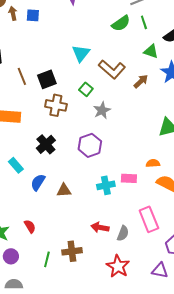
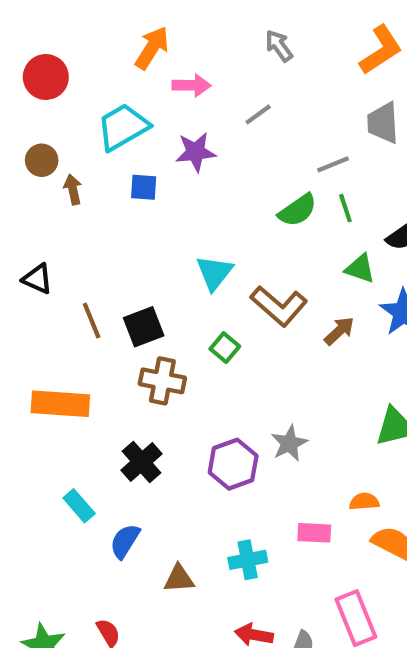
blue square: (33, 15) -> (144, 187), moved
gray star: (102, 110) -> (289, 443), moved
cyan cross: (106, 185) -> (248, 560), moved
brown triangle: (64, 190) -> (179, 579), moved

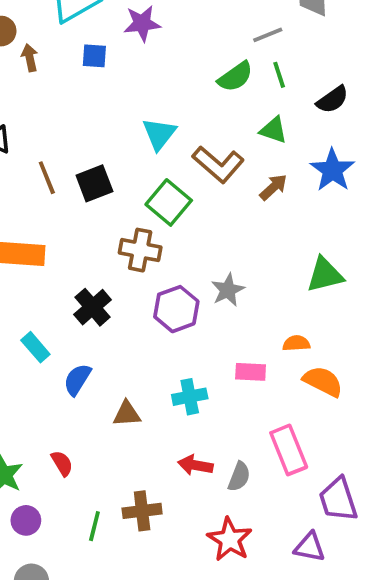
green triangle: (360, 268) -> (273, 130), moved
green square: (225, 348) -> (169, 202), size x1.6
brown cross: (162, 381) -> (140, 250), moved

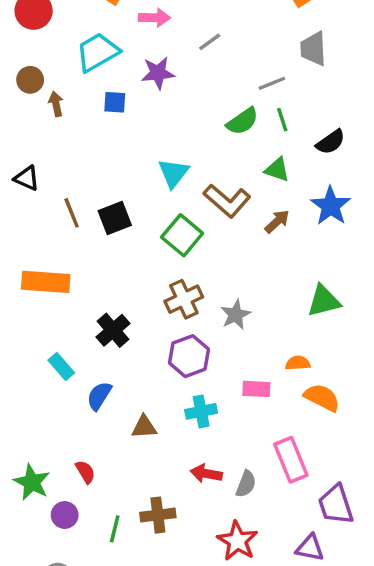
brown cross: (140, 250) -> (184, 299), moved, turned -36
purple hexagon: (176, 309) -> (189, 356), moved
purple circle: (26, 520) -> (65, 515), moved

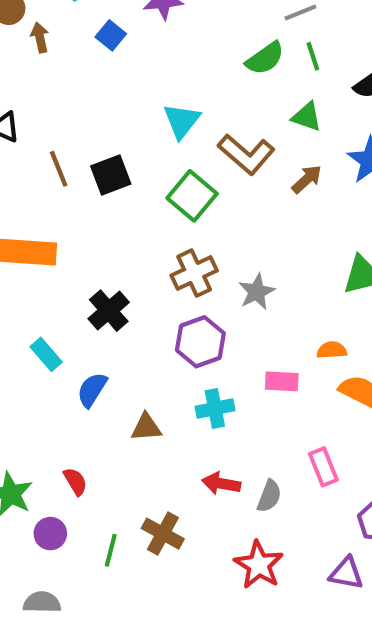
blue square: (115, 102) -> (111, 35), turned 35
pink rectangle: (291, 460) -> (323, 467), size x0.7
brown cross: (158, 515) -> (163, 534), turned 36

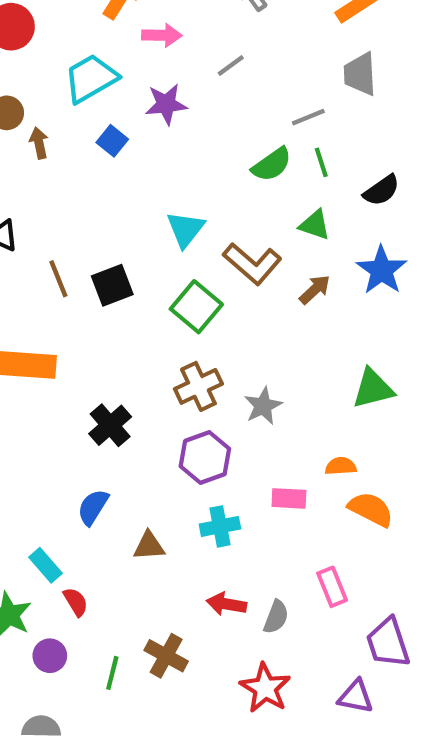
cyan rectangle: (46, 354) -> (45, 565), moved

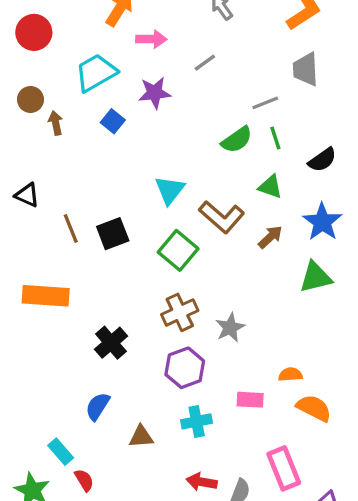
green triangle: (373, 389) -> (316, 277), moved
pink rectangle: (332, 587) -> (284, 468), size x1.4

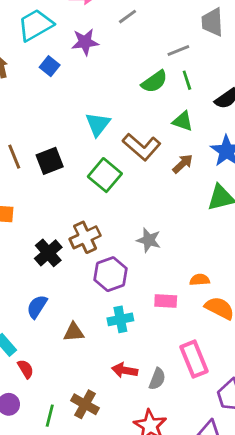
brown cross: (180, 312) -> (85, 237), moved
gray star: (230, 328) -> (149, 240), turned -30

